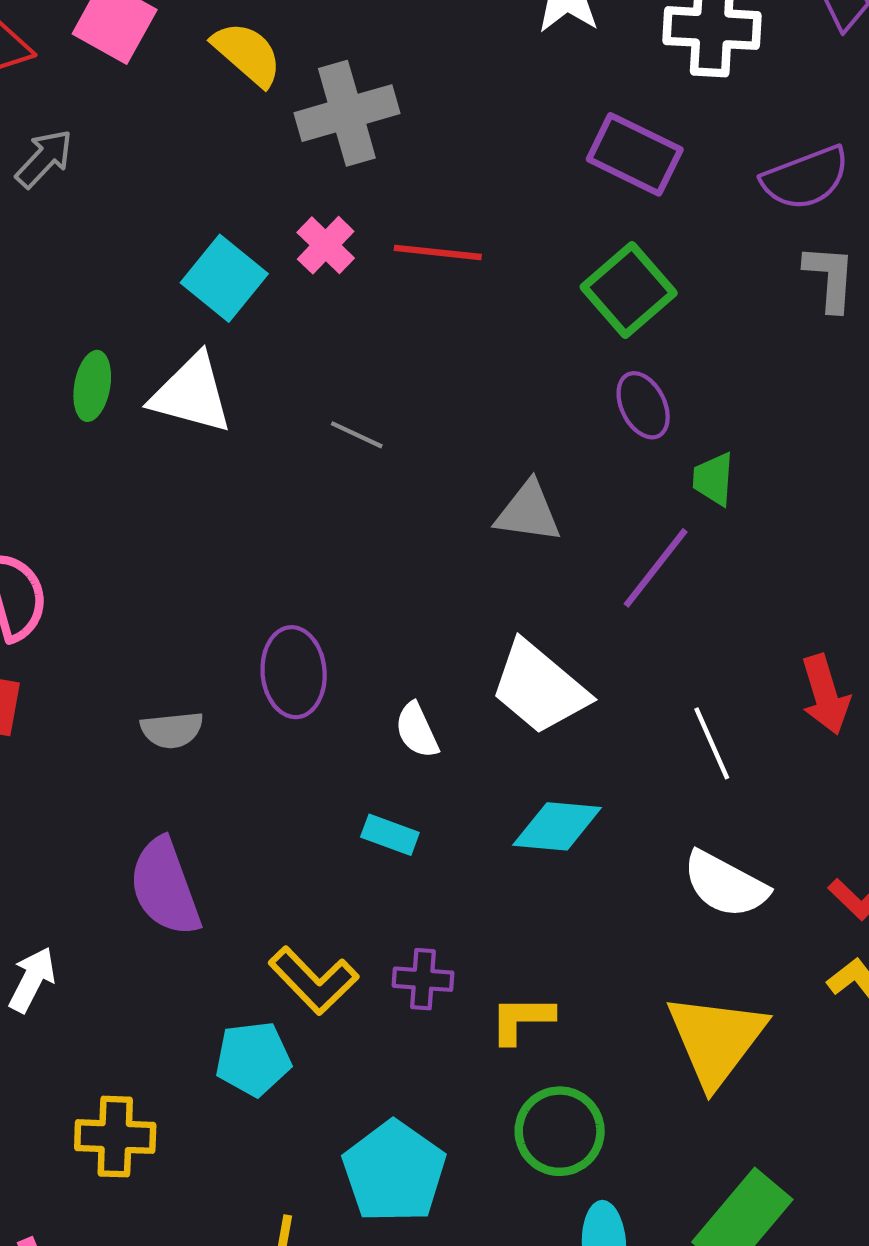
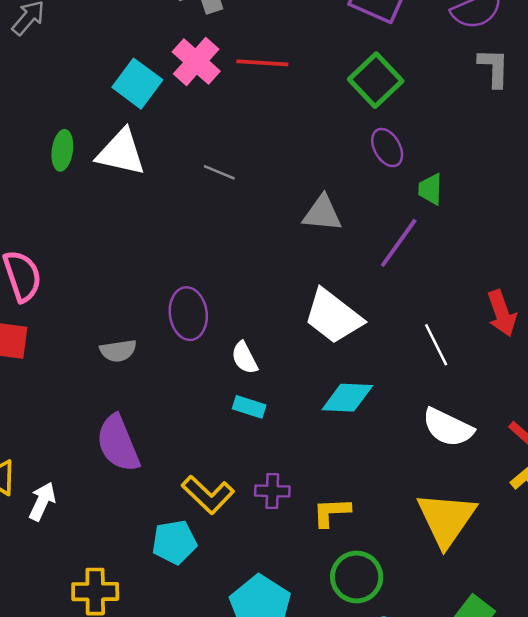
pink cross: (326, 245) -> (196, 62), size x1.4
white semicircle: (417, 730) -> (244, 358), moved

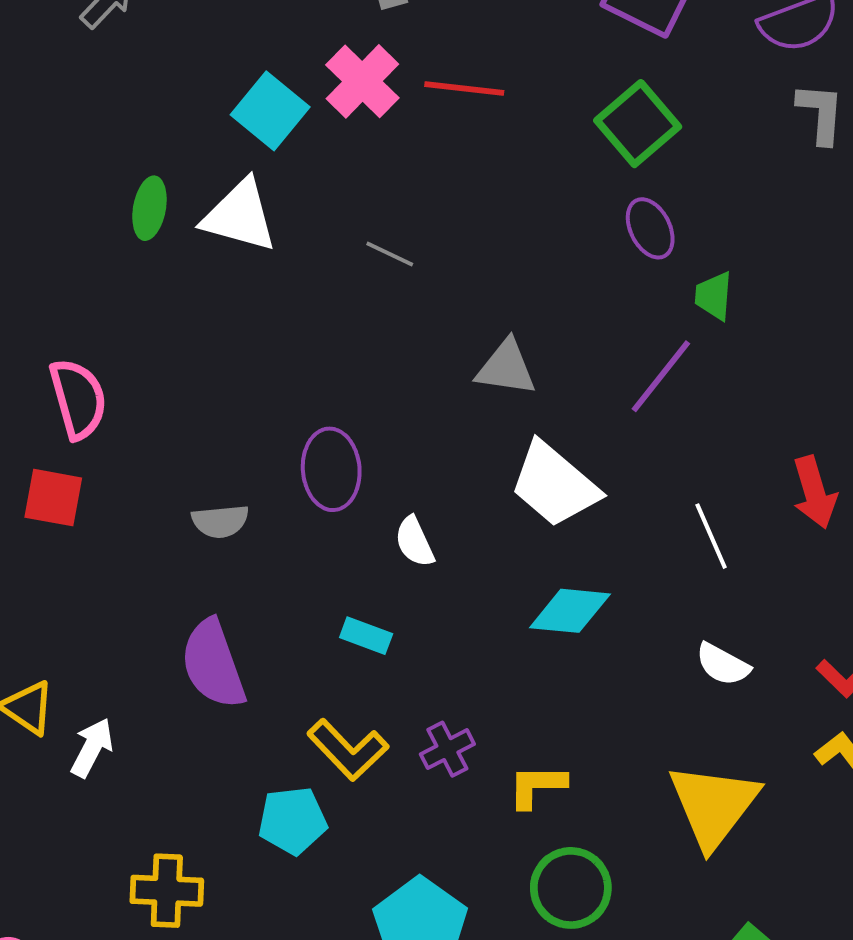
gray triangle: (322, 213) -> (506, 368), moved
cyan rectangle: (249, 407) -> (366, 636), moved
white semicircle: (448, 427) -> (723, 664), size x0.7
purple cross: (272, 491) -> (447, 749), turned -32

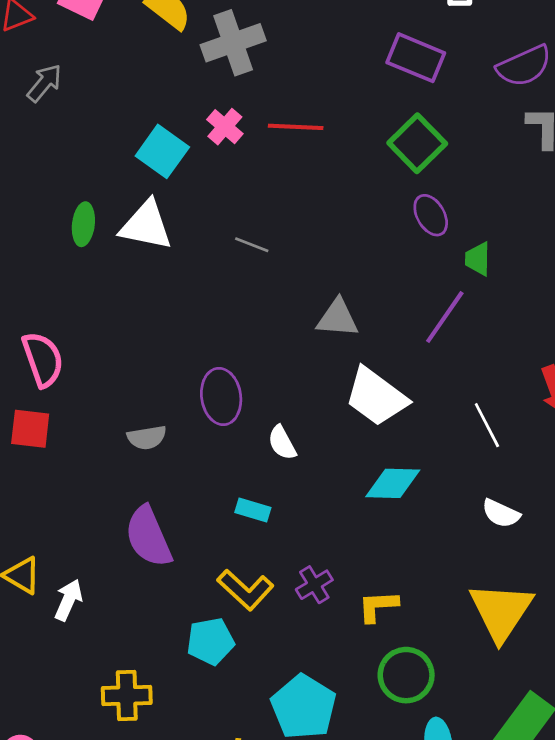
pink cross: (362, 81) -> (225, 127), size x0.7

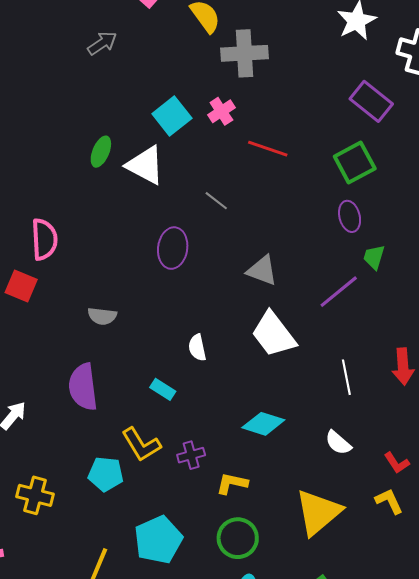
red line: (296, 127) -> (268, 149), moved
purple ellipse: (221, 397) -> (173, 248), moved
cyan diamond: (393, 483) -> (263, 424), moved

